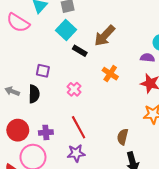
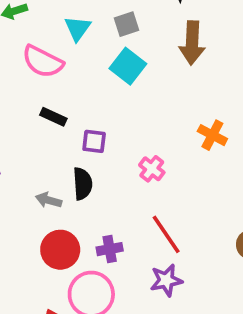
brown arrow: (105, 36) -> (192, 43), moved, turned -35
black rectangle: (80, 51) -> (53, 117), moved
gray arrow: (12, 91) -> (49, 200), moved

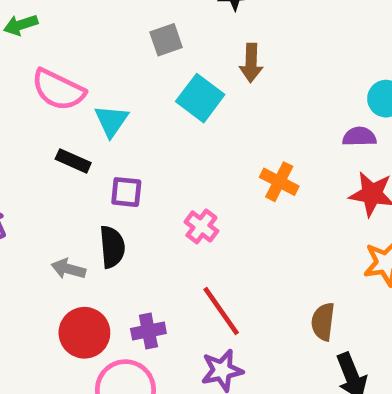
cyan triangle: (78, 28) -> (111, 121), moved
brown arrow: (192, 43) -> (251, 63), size x0.7
cyan square: (128, 66) -> (200, 98), moved

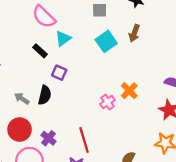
pink cross: (201, 226) -> (107, 102), moved
purple cross: (148, 331) -> (48, 138), turned 32

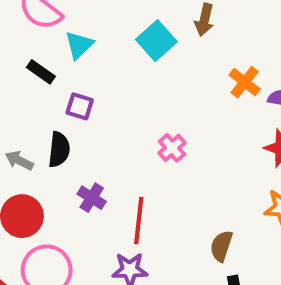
orange cross: (129, 91) -> (245, 82), moved
purple cross: (48, 138) -> (92, 198), moved
red line: (84, 140) -> (139, 220), turned 30

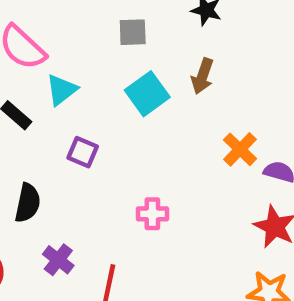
purple square: (80, 106) -> (83, 152), moved
pink cross: (172, 148) -> (152, 214), turned 36

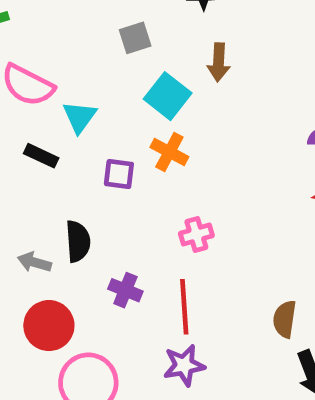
orange cross: (240, 149) -> (169, 152), moved
pink cross: (152, 214) -> (196, 235), moved

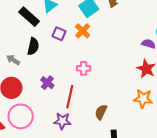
black rectangle: (41, 156) -> (29, 17), size x1.5
black semicircle: (78, 241) -> (33, 46), moved
brown semicircle: (285, 319) -> (101, 112), moved

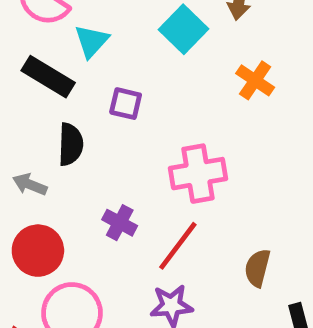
orange cross: (83, 31) -> (255, 80), moved
pink cross: (84, 68) -> (198, 174), size x1.6
red line: (70, 97) -> (178, 246), turned 35

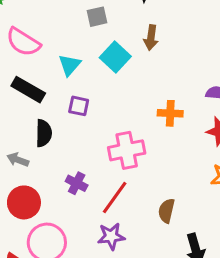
cyan triangle: (91, 41) -> (70, 65), moved
orange cross: (255, 80) -> (170, 113), moved, turned -30

